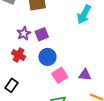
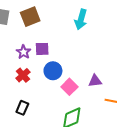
purple square: (42, 34) -> (42, 49), turned 32
red cross: (19, 55) -> (23, 75), turned 32

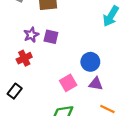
cyan arrow: (81, 19) -> (111, 16), moved
blue circle: (53, 71) -> (90, 62), moved

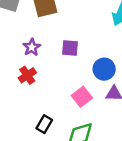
purple square: (51, 37) -> (70, 48), moved
black rectangle: (15, 91) -> (44, 124), moved

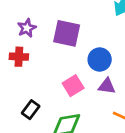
purple square: (70, 48) -> (67, 33), size x1.5
red cross: (27, 75) -> (19, 57), turned 30

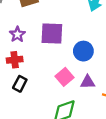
purple triangle: (107, 86) -> (88, 82), moved
black rectangle: (31, 110) -> (20, 84), moved

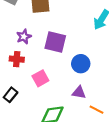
pink square: (65, 77) -> (40, 78), moved
black rectangle: (20, 84) -> (11, 95), moved

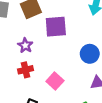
purple square: (55, 42) -> (56, 27), moved

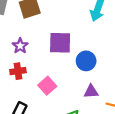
purple square: (56, 27) -> (60, 43), moved

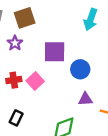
purple star: (20, 46) -> (15, 43), moved
pink square: (47, 86) -> (35, 81), moved

